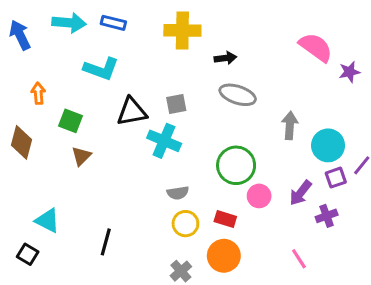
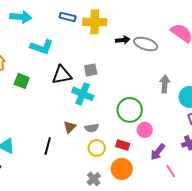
blue rectangle: (113, 23) -> (68, 17), moved
gray ellipse: (238, 95) -> (146, 44), moved
brown triangle: (81, 156) -> (70, 127), moved
purple arrow: (300, 193) -> (158, 152), moved
black line: (106, 242) -> (48, 146), moved

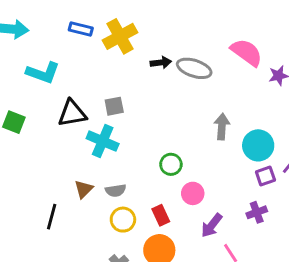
yellow cross: (95, 22) -> (120, 36), turned -30
green circle: (130, 110) -> (171, 164), size x0.6
red rectangle: (123, 145) -> (161, 215), turned 48

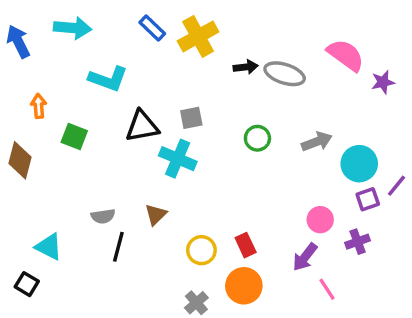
blue rectangle: (81, 29) -> (152, 28), turned 30
gray arrow: (222, 127) -> (317, 142), turned 65
green circle: (171, 164) -> (257, 138), moved
gray semicircle: (116, 191) -> (103, 216), moved
pink circle: (193, 193) -> (320, 220), moved

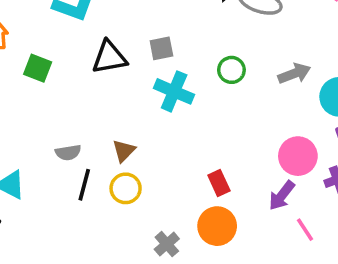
cyan cross: (178, 159) -> (174, 91), moved
pink circle: (320, 220) -> (298, 156), size x1.4
yellow circle: (201, 250) -> (126, 188), moved

